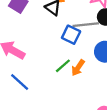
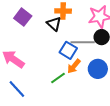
orange arrow: (78, 68) -> (74, 66), moved

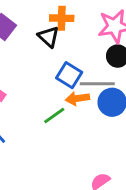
gray line: (83, 42) -> (97, 84), moved
orange arrow: (74, 66) -> (77, 98), turned 42

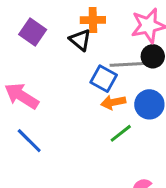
gray line: (97, 84) -> (128, 64), moved
green line: (54, 116) -> (121, 133), moved

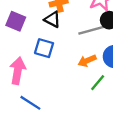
blue square: (104, 79) -> (44, 48), moved
pink arrow: (22, 96) -> (18, 71), turned 80

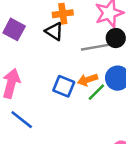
blue square: (44, 48) -> (64, 86), moved
green line: (98, 83) -> (96, 92), moved

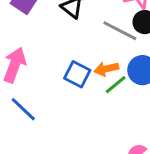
gray line: (96, 47) -> (120, 31), turned 32

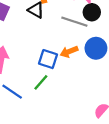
green line: (116, 85) -> (41, 82), moved

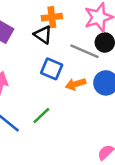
blue square: (48, 59) -> (52, 69), moved

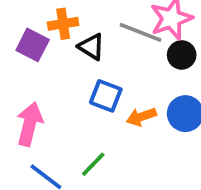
orange cross: (52, 17) -> (63, 24), moved
gray line: (85, 51) -> (141, 32), moved

